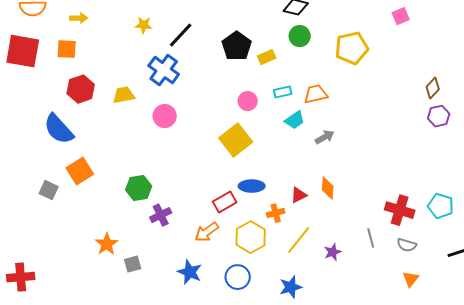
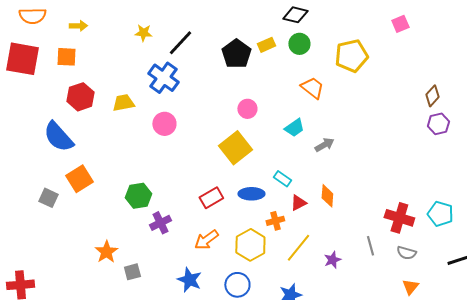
yellow rectangle: (267, 57) -> (266, 45), moved
cyan rectangle: (283, 92) -> (282, 179), moved, turned 48
orange trapezoid: (316, 94) -> (312, 88), moved, turned 50
red rectangle: (225, 202) -> (211, 198), moved

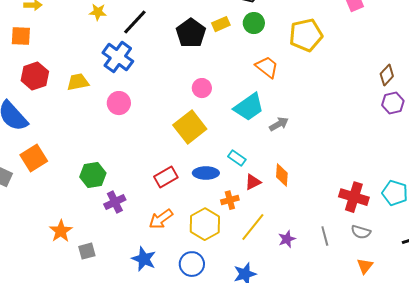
cyan trapezoid: (294, 128) -> (249, 107), size x1.5
gray line: (370, 246) -> (325, 236), moved

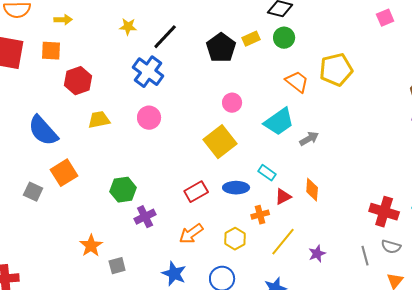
yellow pentagon: (306, 35) -> (336, 70), moved
red hexagon: (35, 76) -> (78, 81), moved
yellow trapezoid: (78, 82) -> (99, 120), moved
yellow hexagon: (205, 224) -> (235, 239), size x0.7
gray line: (325, 236) -> (365, 256), moved

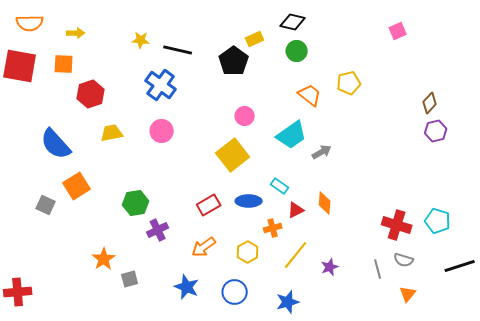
black line: (165, 37) -> (178, 50), turned 60
yellow rectangle: (251, 39) -> (255, 39), moved
yellow pentagon: (336, 70) -> (349, 83), size x0.7

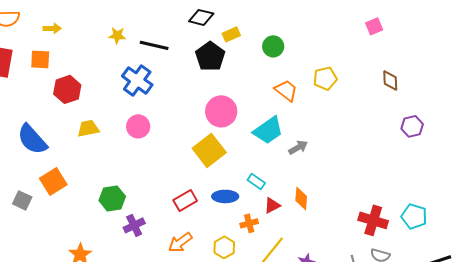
black diamond: (293, 22) -> (201, 17), moved
brown diamond: (430, 103) -> (390, 80), moved, turned -45
pink circle: (245, 116) -> (221, 111), size x1.6

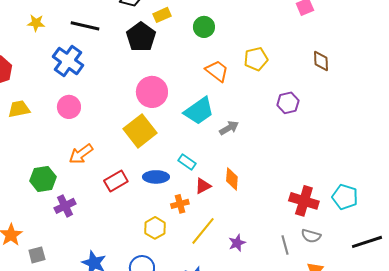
yellow star: (117, 35) -> (36, 23), moved
purple hexagon: (412, 126) -> (288, 103), moved
orange arrow: (180, 242) -> (81, 154), moved

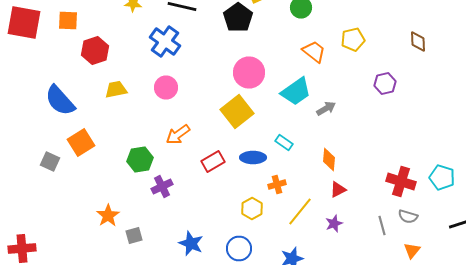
red triangle: (203, 186) -> (338, 190), moved

